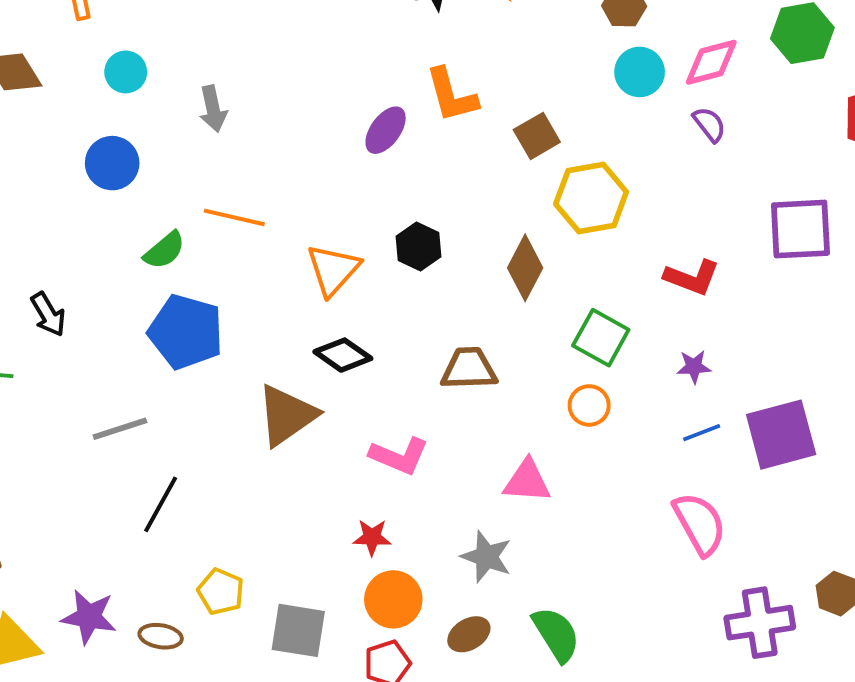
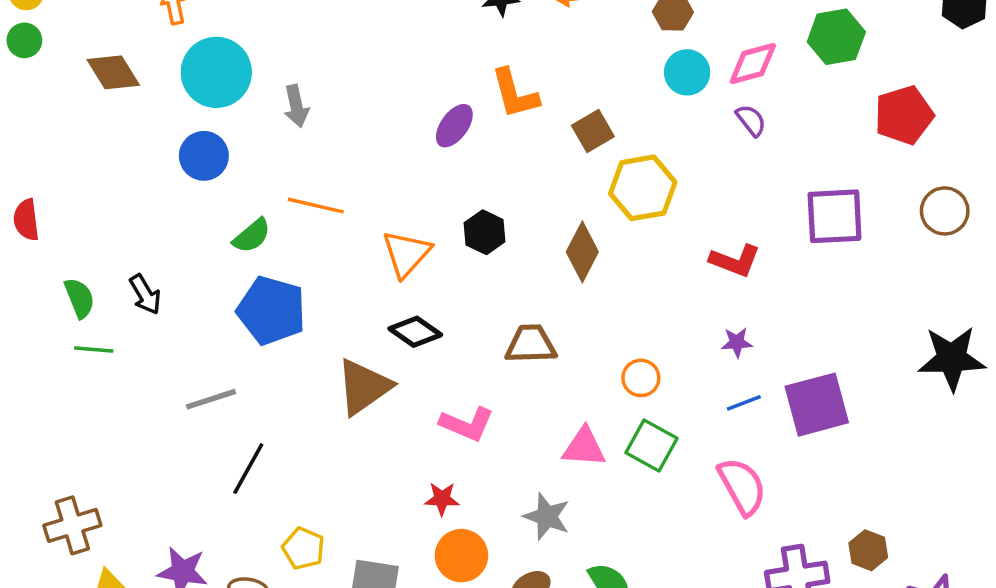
cyan circle: (126, 72) -> (216, 72), size x1.8
green square: (601, 338) -> (652, 445), moved

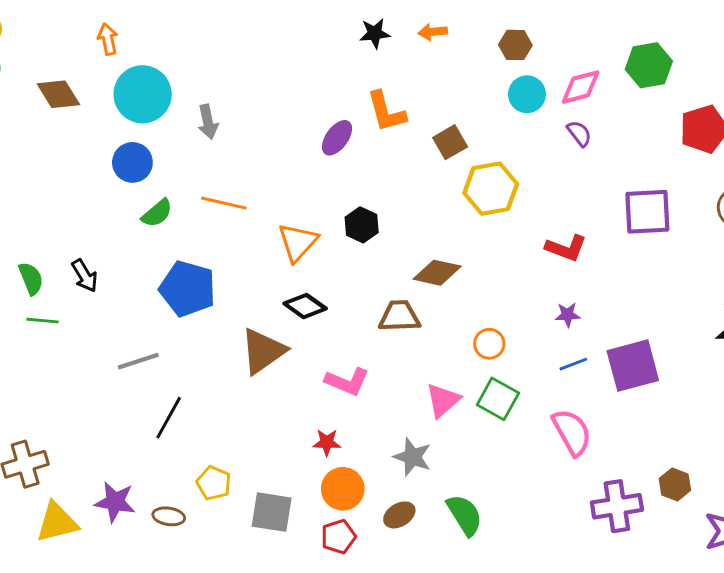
green semicircle: (252, 236) -> (157, 213), moved
brown diamond: (582, 252) -> (437, 273), moved, turned 75
pink triangle: (584, 447) -> (443, 400), turned -45

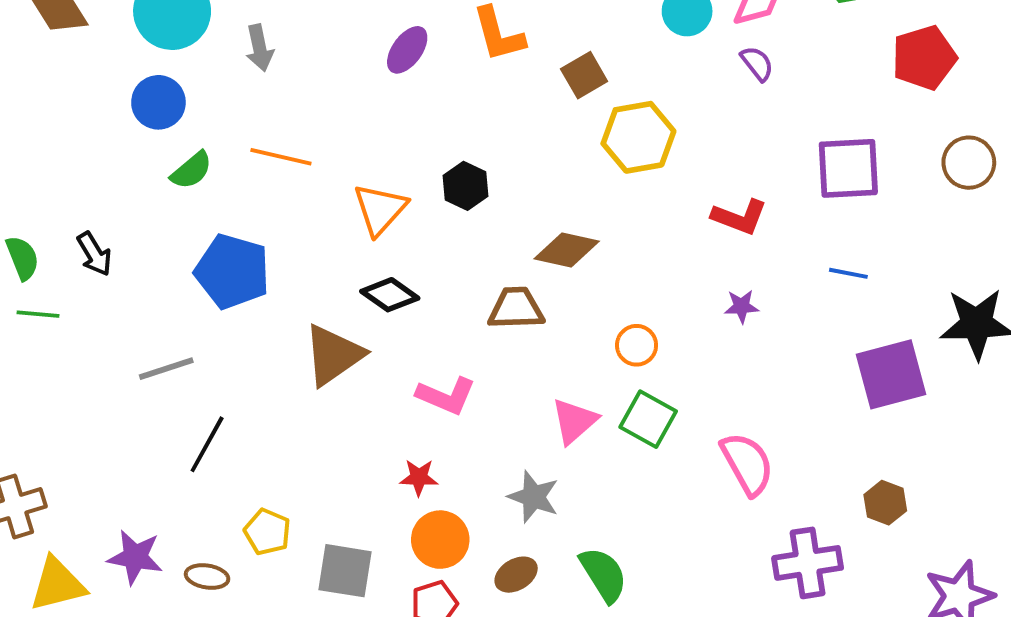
purple ellipse: (337, 138) -> (407, 50), moved
blue line: (573, 364) -> (848, 273), moved, turned 32
purple square: (633, 366) -> (891, 374), moved
brown hexagon: (675, 484) -> (885, 503), moved

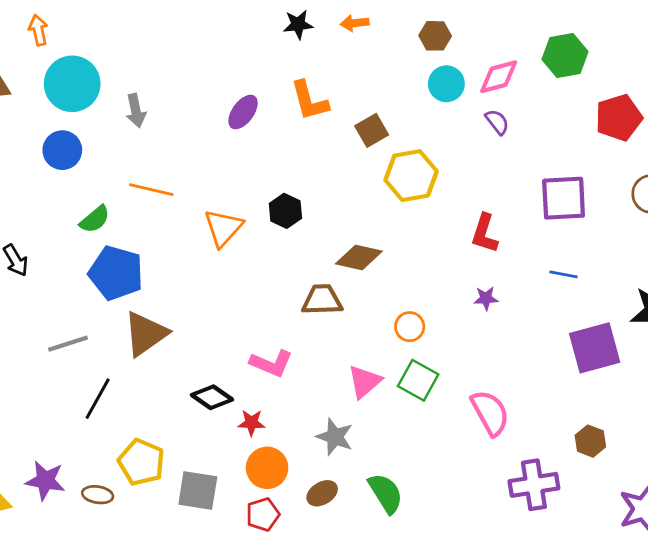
green semicircle: (192, 170) -> (95, 219), moved
red L-shape: (740, 217) -> (484, 233), turned 87
black diamond: (390, 295) -> (212, 397), moved
brown triangle: (333, 355) -> (146, 334), moved
yellow pentagon: (267, 532) -> (141, 462), size x1.4

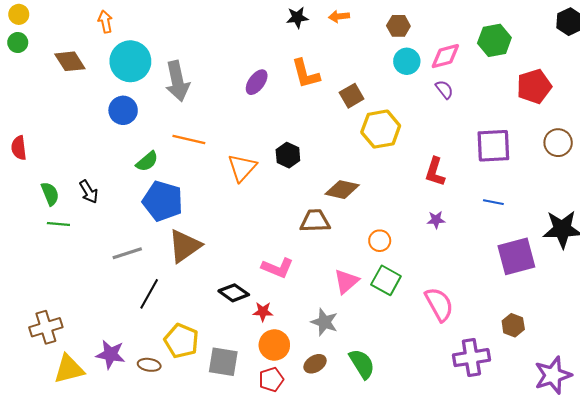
gray arrow: (136, 111) -> (177, 81), size x1.6

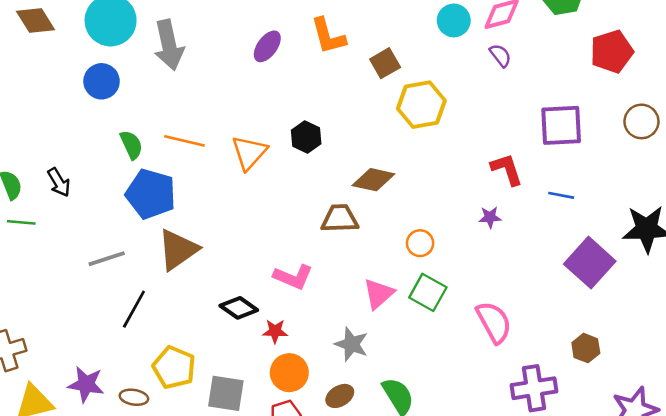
orange line: (189, 140) -> (184, 141), moved
green semicircle: (147, 161) -> (131, 145), turned -75
red L-shape: (435, 172) -> (507, 169), moved, turned 144
purple square: (516, 256) -> (590, 263), turned -33

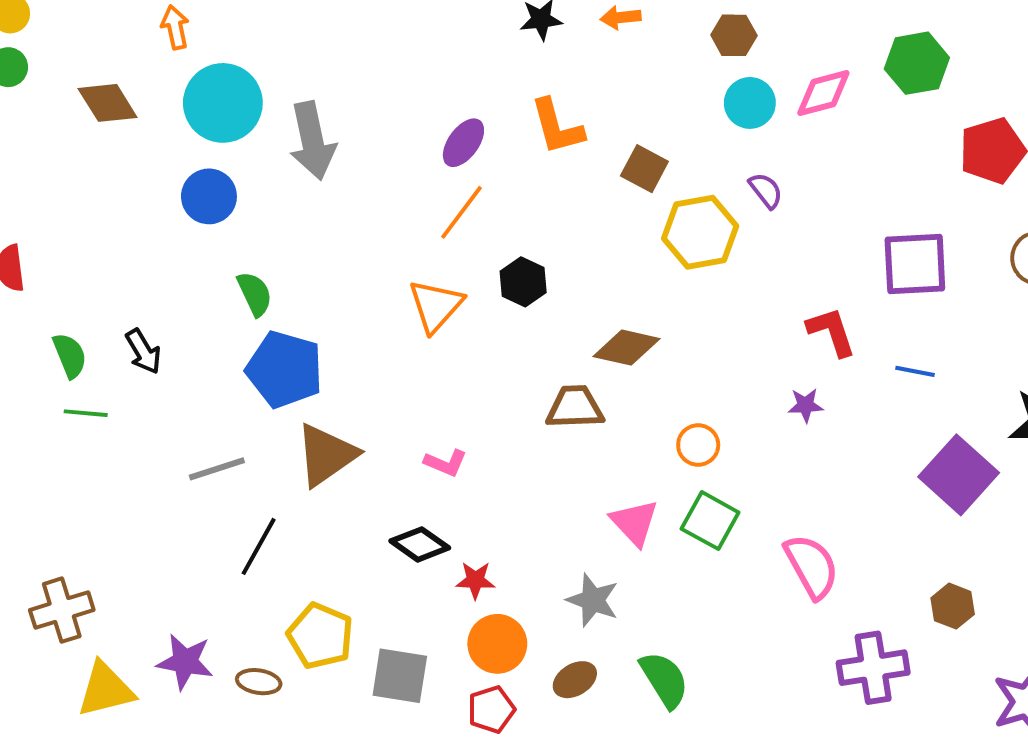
purple semicircle: (500, 55) -> (766, 190), moved
brown square: (385, 63) -> (644, 169), turned -32
orange line: (184, 141) -> (462, 212), moved, turned -66
pink L-shape: (293, 277) -> (446, 463), moved, size x0.7
pink triangle: (379, 294) -> (635, 523), turned -32

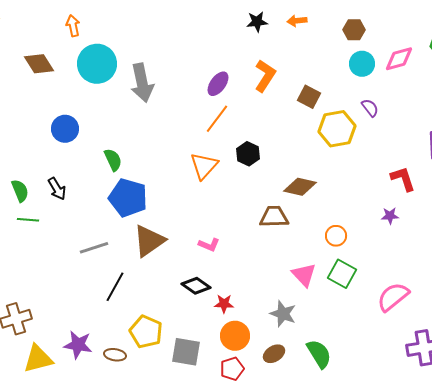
orange L-shape: (557, 127) -> (265, 76), turned -132
blue circle: (209, 196) -> (65, 129), moved
pink semicircle: (811, 566) -> (393, 297), turned -100

